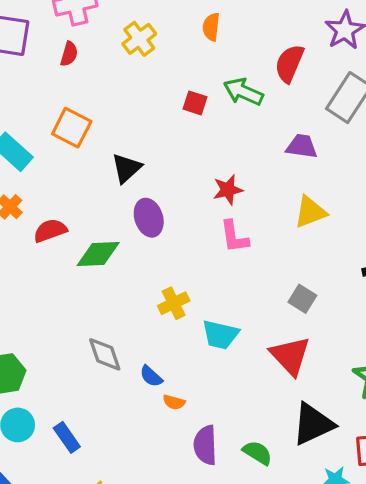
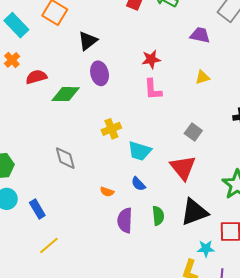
yellow triangle: (310, 212) -> (202, 77), size x0.7
blue semicircle: (151, 376) -> (138, 184), moved
green semicircle: (257, 453) -> (158, 216), moved, turned 48

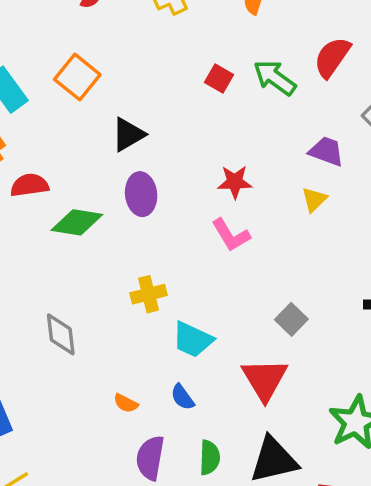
yellow triangle: (202, 77) -> (314, 200), moved, turned -35
pink L-shape: (153, 89) -> (231, 235), turned -35

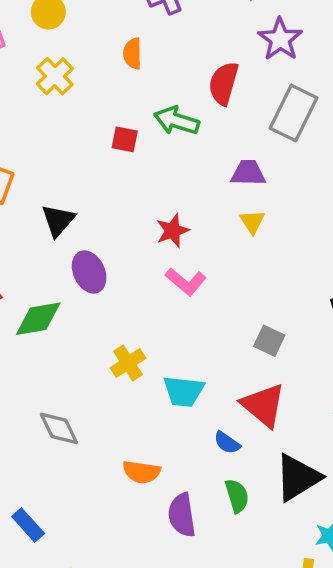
blue semicircle: (182, 397) -> (227, 443), moved
orange semicircle: (126, 403) -> (142, 472), size x1.5

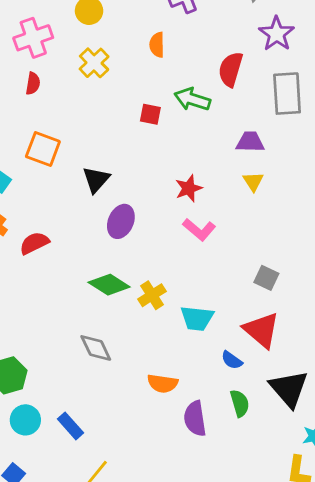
gray rectangle: (294, 113) -> (287, 94), turned -30
purple ellipse: (89, 272) -> (121, 221), turned 48
green diamond: (38, 319) -> (109, 285), moved, turned 42
black triangle: (298, 477) -> (289, 389), turned -39

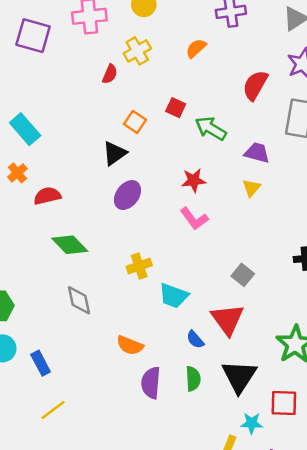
orange semicircle: (157, 45) -> (196, 48), turned 35
red semicircle: (33, 83) -> (110, 74), moved
green arrow: (192, 99) -> (211, 128), moved
orange square: (43, 149) -> (135, 122), moved, size x0.7
green diamond: (109, 285) -> (70, 245), moved

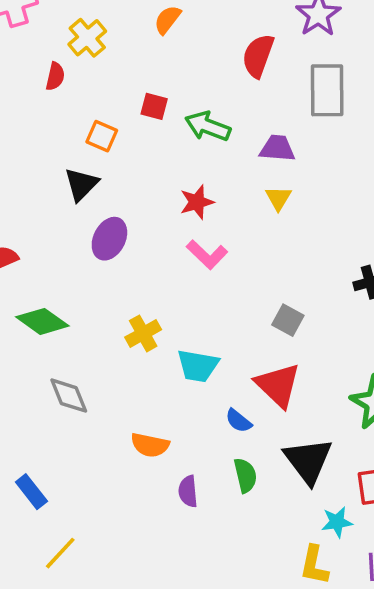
purple semicircle: (151, 383) -> (188, 491), size x0.7

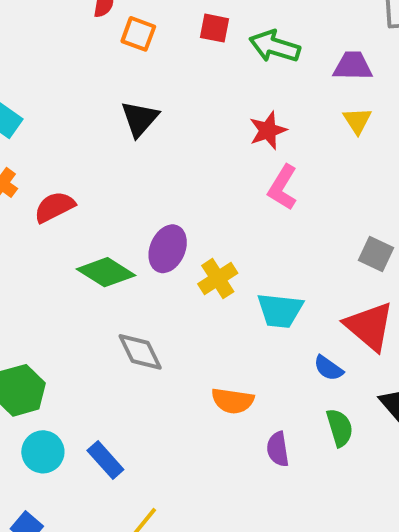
orange square: (102, 136) -> (138, 34), moved
purple ellipse: (109, 239) -> (168, 249), moved
pink L-shape: (207, 255) -> (283, 187), turned 81

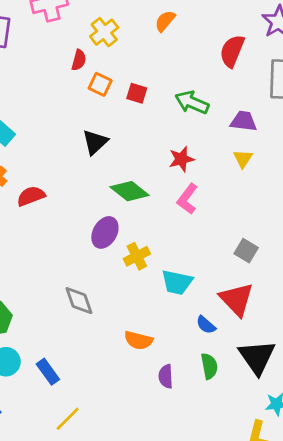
red square: (215, 28) -> (137, 93), moved
green diamond: (106, 272) -> (130, 191), moved

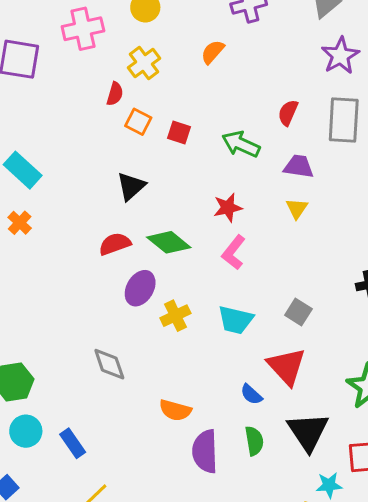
red semicircle: (232, 51) -> (288, 113), moved, size x0.7
red semicircle: (31, 196) -> (115, 244), moved
cyan trapezoid: (177, 282) -> (236, 320), moved
purple semicircle: (166, 376) -> (205, 451), size x1.6

